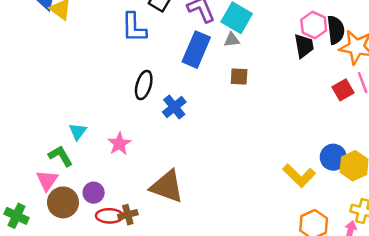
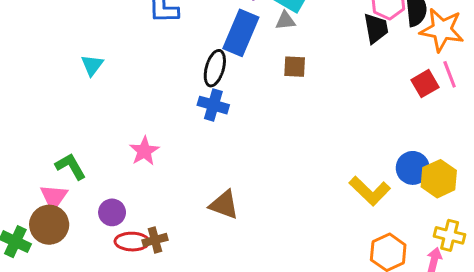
black ellipse: (144, 85) -> (215, 68), moved
blue cross: (174, 107) -> (213, 105), turned -35
cyan triangle: (78, 131) -> (92, 65), moved
brown triangle: (167, 187) -> (224, 205), moved, size x0.7
brown circle: (63, 202) -> (49, 225), moved

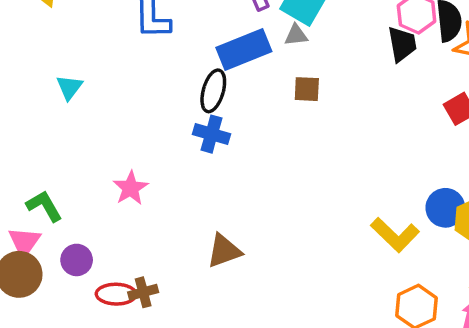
blue rectangle: (241, 33) -> (244, 49), turned 45
brown triangle: (224, 205) -> (224, 251), turned -40
purple circle: (112, 212) -> (77, 260), moved

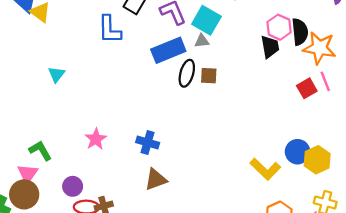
black ellipse: (213, 91) -> (187, 73), moved
blue cross: (211, 134) -> (148, 143), moved
purple circle: (77, 260) -> (73, 186), moved

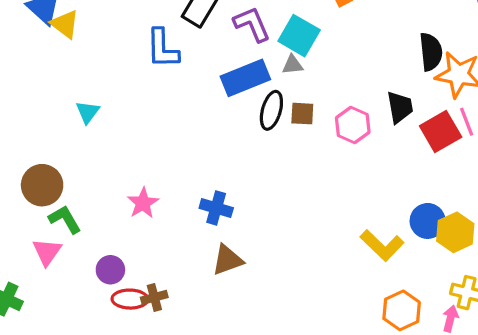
pink hexagon: (279, 27) -> (353, 125), moved
black trapezoid: (270, 47) -> (400, 107), moved
red square: (307, 88) -> (441, 132), size x1.4
brown circle: (24, 194) -> (42, 185), moved

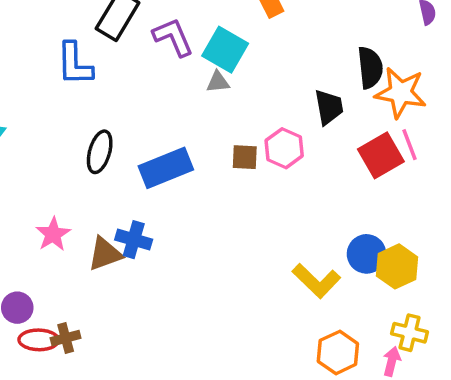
blue rectangle: (245, 78) -> (166, 168), moved
black trapezoid: (400, 107) -> (329, 107), moved
black ellipse: (271, 110) -> (100, 152), moved
brown square: (302, 114) -> (245, 157), moved
brown triangle: (228, 260) -> (105, 254), moved

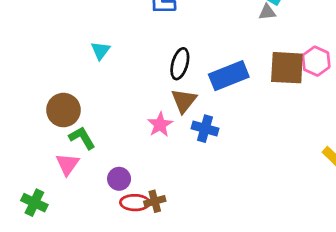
brown square: (245, 157) -> (287, 68), size x1.8
pink star: (53, 234) -> (160, 125), moved
brown triangle: (105, 254) -> (184, 101), moved, turned -32

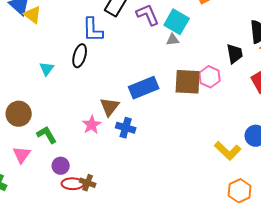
black ellipse: (180, 64) -> (80, 56), moved
green L-shape: (82, 138) -> (47, 135), moved
brown cross: (155, 201) -> (88, 183), turned 35

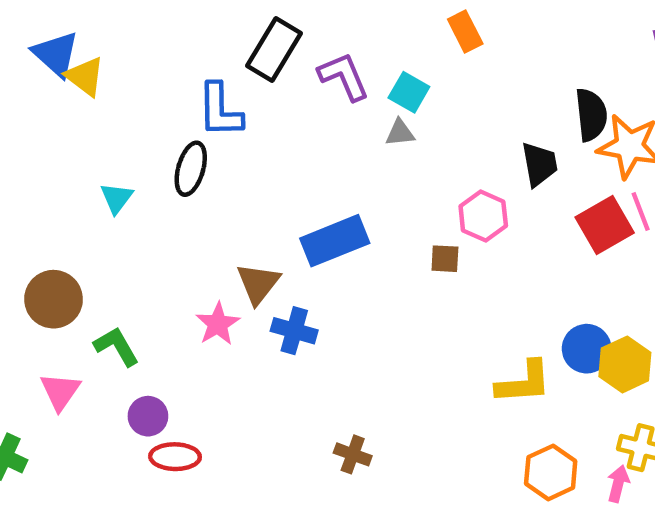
cyan square: (177, 22) -> (409, 92), size x0.7
brown square: (188, 82) -> (445, 259), moved, size x0.5
yellow L-shape: (228, 151) -> (524, 382), turned -48
brown cross: (88, 183) -> (353, 454), moved

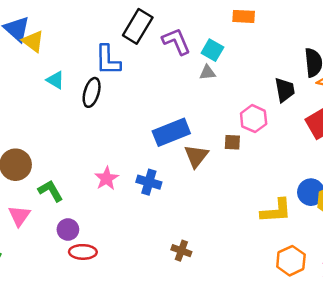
orange rectangle: (465, 31) -> (244, 16), turned -60
cyan triangle: (116, 198) -> (55, 80), moved, turned -36
brown triangle: (258, 283) -> (196, 156), moved

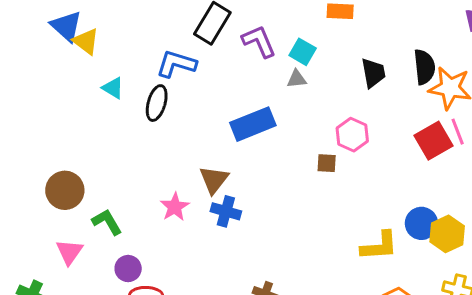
blue L-shape: (108, 60) -> (176, 64), turned 108
black trapezoid: (285, 90) -> (373, 73), moved
blue rectangle: (171, 132) -> (253, 124), moved
brown triangle: (196, 156) -> (214, 180), moved

